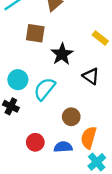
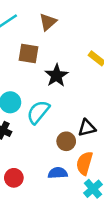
black triangle: (91, 76) -> (87, 128), moved, turned -48
red circle: (35, 142) -> (14, 178), moved

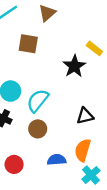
black star: (56, 76) -> (74, 66), moved
brown circle: (66, 141) -> (38, 129), moved

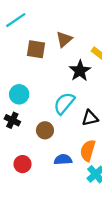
brown triangle: (47, 13) -> (64, 39), moved
cyan semicircle: (38, 101) -> (64, 103), moved

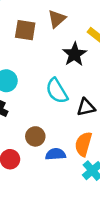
cyan semicircle: (64, 103) -> (57, 91), turned -70
brown circle: (45, 130) -> (35, 136), moved

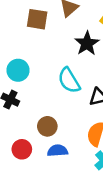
blue semicircle: (56, 154) -> (58, 151), moved

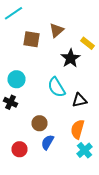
red circle: (22, 149) -> (20, 149), moved
blue semicircle: (58, 151) -> (48, 142), turned -56

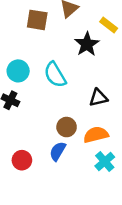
cyan semicircle: (56, 87) -> (55, 75), moved
brown circle: (40, 123) -> (67, 127), moved
orange semicircle: (78, 129) -> (96, 135), turned 60

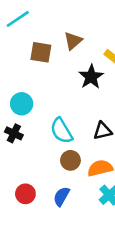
cyan semicircle: (55, 75) -> (61, 131), moved
blue semicircle: (58, 151) -> (61, 196), moved

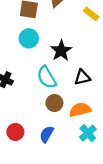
black star: (91, 77) -> (61, 51), moved
cyan circle: (22, 104) -> (29, 38), moved

